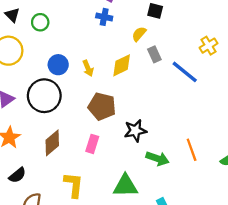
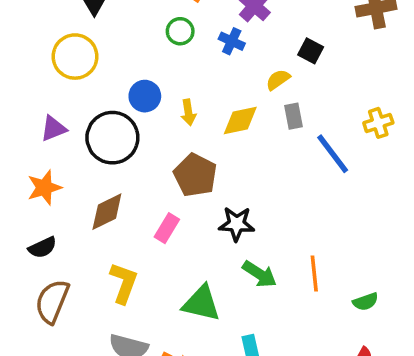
green circle: (40, 22) -> (180, 31), moved

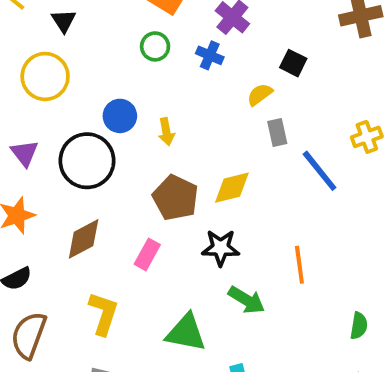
yellow diamond: (240, 121) -> (232, 188), moved
purple triangle: (53, 129) -> (25, 153), turned -44
orange line: (314, 274) -> (299, 265), moved
green semicircle: (365, 302) -> (359, 326), turned -60

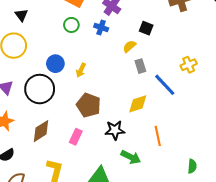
yellow arrow: (166, 132) -> (81, 70), turned 40
yellow diamond: (232, 188) -> (138, 104), moved

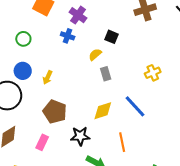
green circle: (71, 25) -> (23, 39), moved
blue line: (165, 85) -> (135, 106), moved

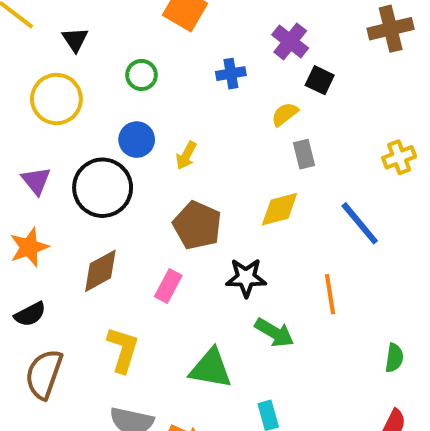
purple cross: (78, 15) -> (290, 41), moved
blue cross: (68, 36) -> (231, 74), turned -32
yellow diamond: (103, 111) -> (280, 209), moved

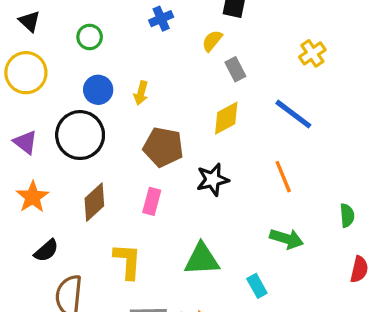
green arrow: (274, 333) -> (287, 239), moved

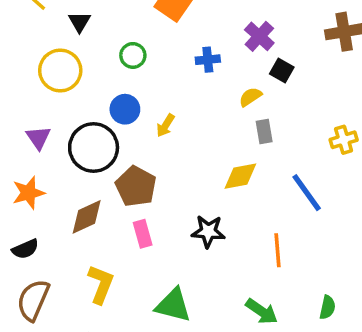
brown pentagon: (163, 147) -> (136, 186), moved
pink rectangle: (152, 201) -> (143, 234), turned -48

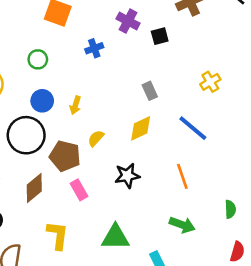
black square: (282, 71) -> (160, 36), moved, turned -30
yellow semicircle: (250, 97) -> (96, 138), moved

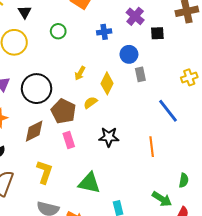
blue circle: (42, 101) -> (129, 54), moved
yellow diamond: (141, 128) -> (107, 83), moved, turned -50
green arrow: (182, 225) -> (162, 199), moved

